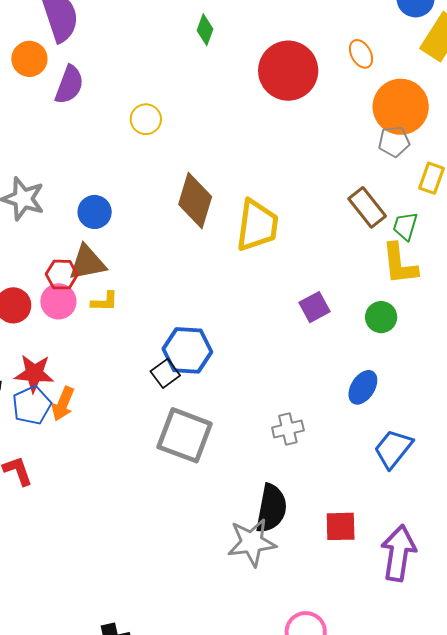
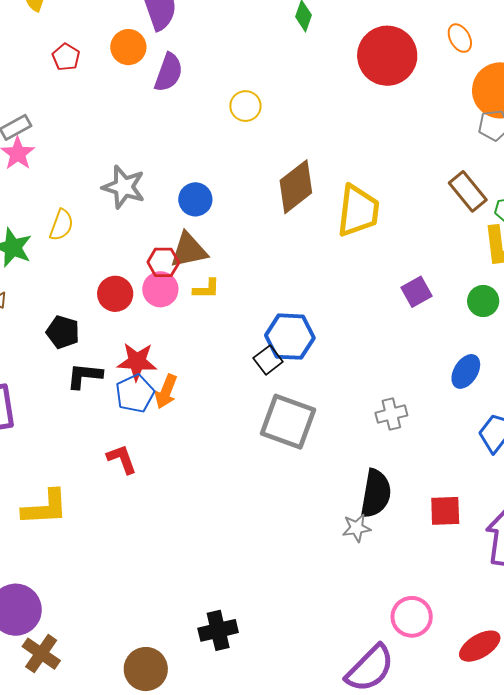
brown diamond: (195, 201) -> (296, 187), turned 36
gray star: (252, 542) -> (357, 528), size x0.6

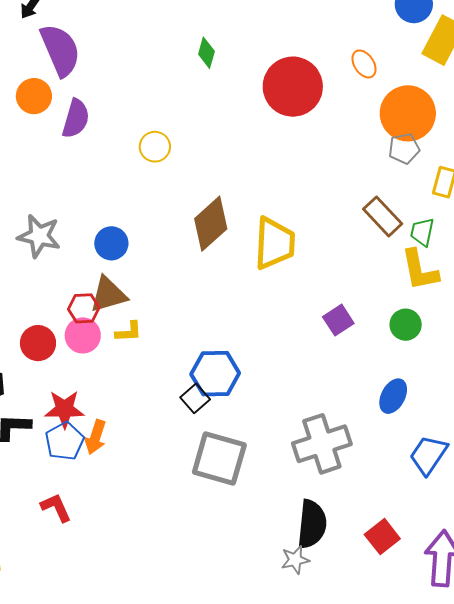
gray cross: (391, 414) -> (322, 444), size x1.8
red square: (445, 511) -> (382, 537), turned -32

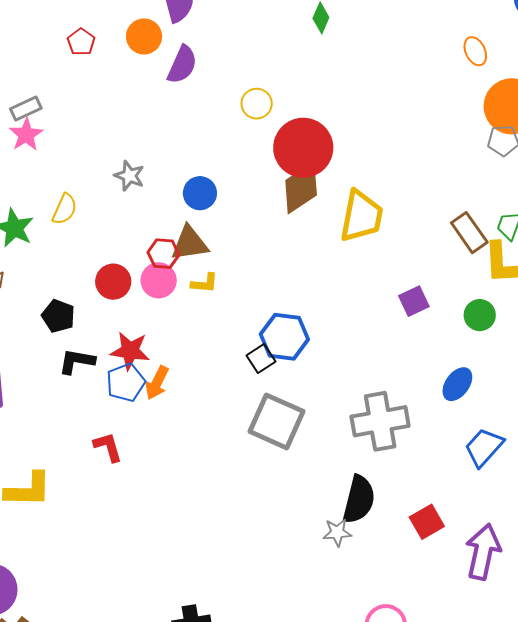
red circle: (293, 87) -> (303, 148), moved
brown rectangle: (383, 216) -> (469, 233), moved
gray star: (39, 236) -> (129, 176), size x0.7

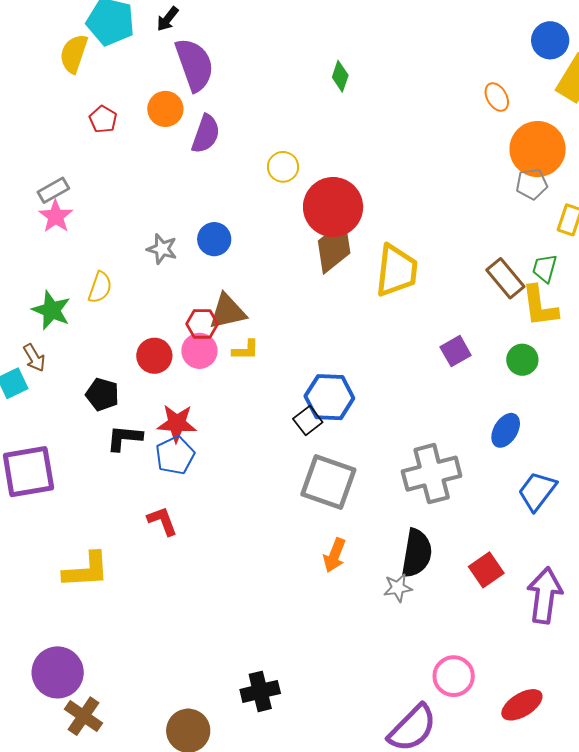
blue circle: (200, 193) -> (214, 239), moved
orange arrow: (157, 383) -> (335, 555), moved

